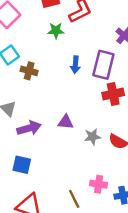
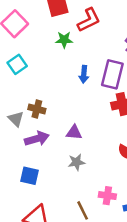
brown cross: (29, 71) -> (37, 109), moved
gray star: (92, 137) -> (76, 162), moved

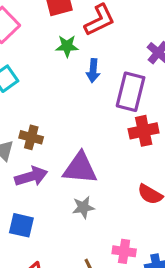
blue arrow: (84, 74) -> (93, 71), moved
purple triangle: (74, 132) -> (80, 168), size x1.6

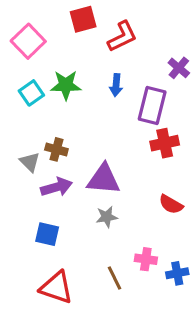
green star: (67, 46) -> (66, 85), moved, size x1.4

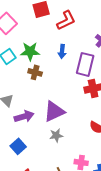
brown cross: (56, 149) -> (35, 72), moved
purple triangle: (104, 179) -> (54, 111), turned -30
blue square: (47, 234) -> (18, 146), turned 35

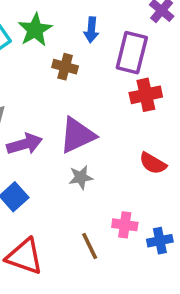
green star: (30, 51) -> (35, 30), turned -30
brown cross: (35, 72) -> (65, 67), moved

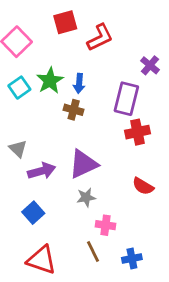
blue arrow: (91, 30) -> (79, 83), moved
pink cross: (125, 225) -> (106, 225), moved
blue cross: (160, 241) -> (132, 259), moved

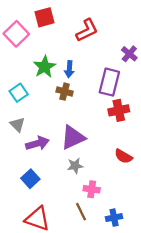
red square: (65, 22) -> (45, 17), moved
cyan square: (19, 88) -> (19, 93), moved

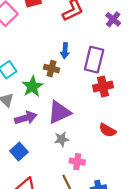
purple cross: (129, 54) -> (113, 19), moved
green star: (45, 67) -> (32, 87), moved
blue arrow: (69, 69) -> (65, 51), moved

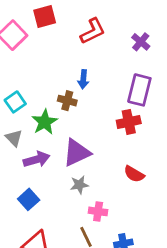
purple rectangle: (94, 60) -> (139, 90), moved

